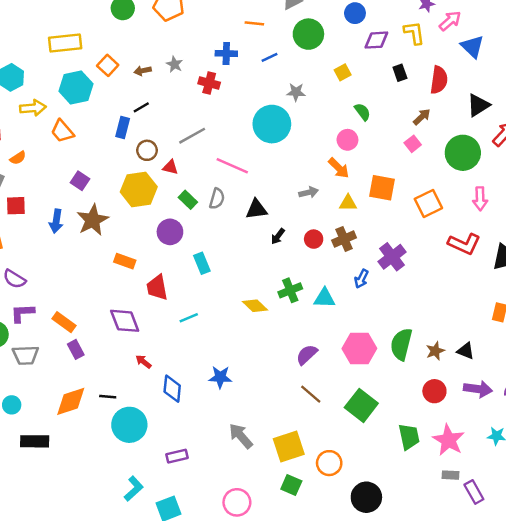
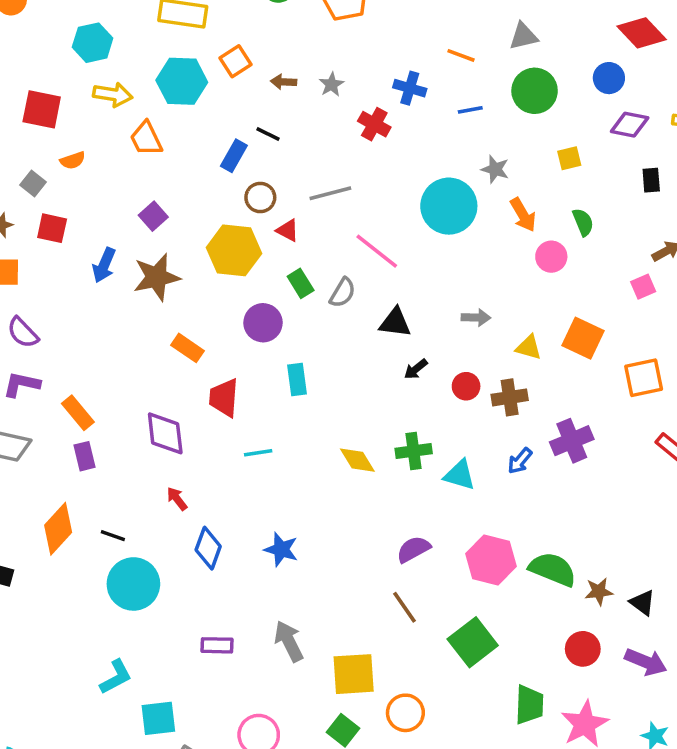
black line: (141, 107) -> (268, 134), turned 42
orange arrow: (339, 168) -> (523, 215), moved
green semicircle: (401, 344) -> (553, 569), turned 84
orange diamond: (71, 401) -> (58, 529), turned -44
purple rectangle: (177, 456) -> (217, 645), moved

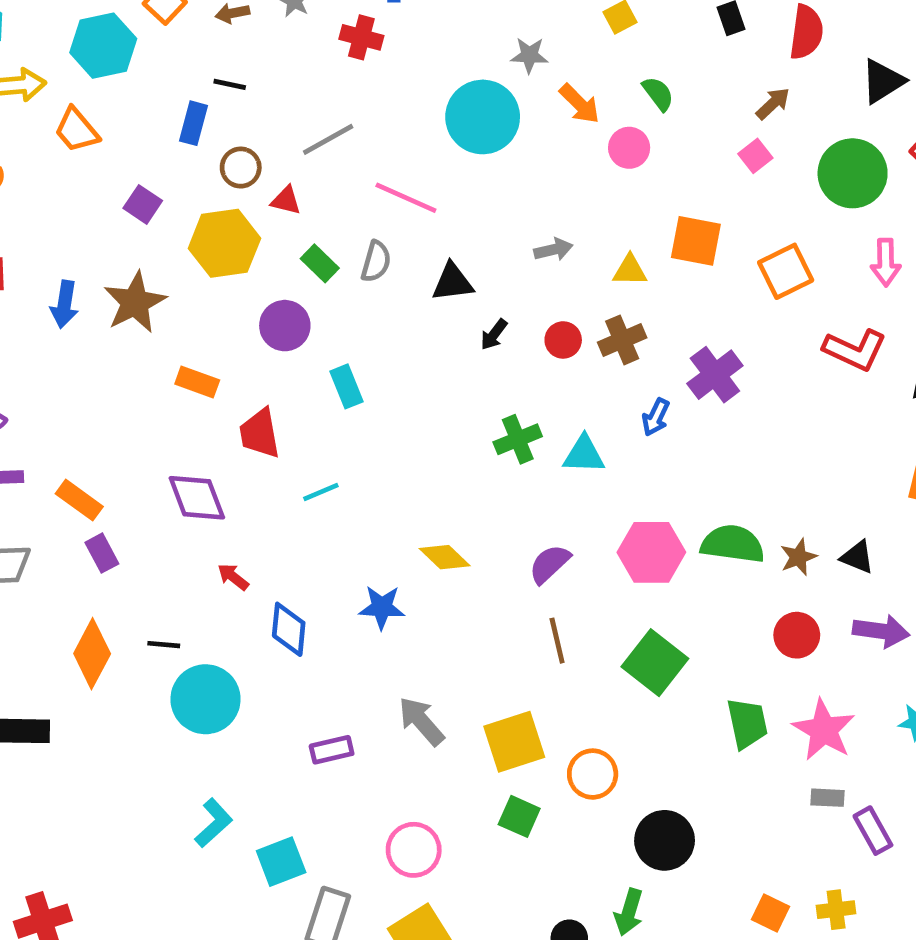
purple square: (153, 216) -> (143, 204), moved
yellow diamond: (357, 460) -> (445, 557), moved
brown line: (404, 607) -> (557, 641), turned 36

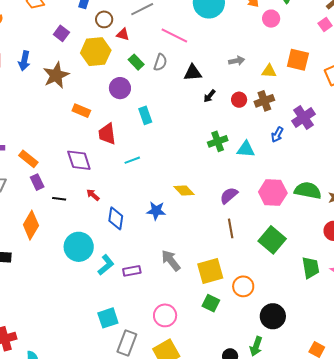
blue arrow: (64, 304) -> (24, 61), moved
black line: (164, 645) -> (59, 199), moved
cyan L-shape: (214, 823) -> (106, 265), moved

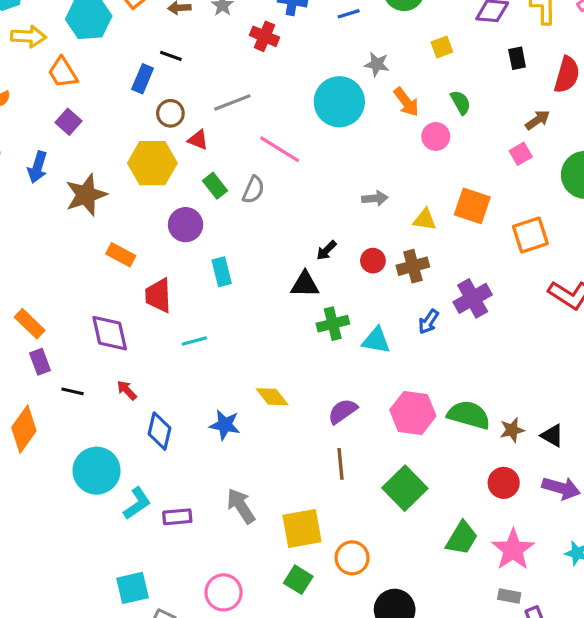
purple square: (61, 33) -> (68, 122), moved
black triangle: (193, 73) -> (305, 284), moved
green trapezoid: (311, 268) -> (462, 538), turned 35

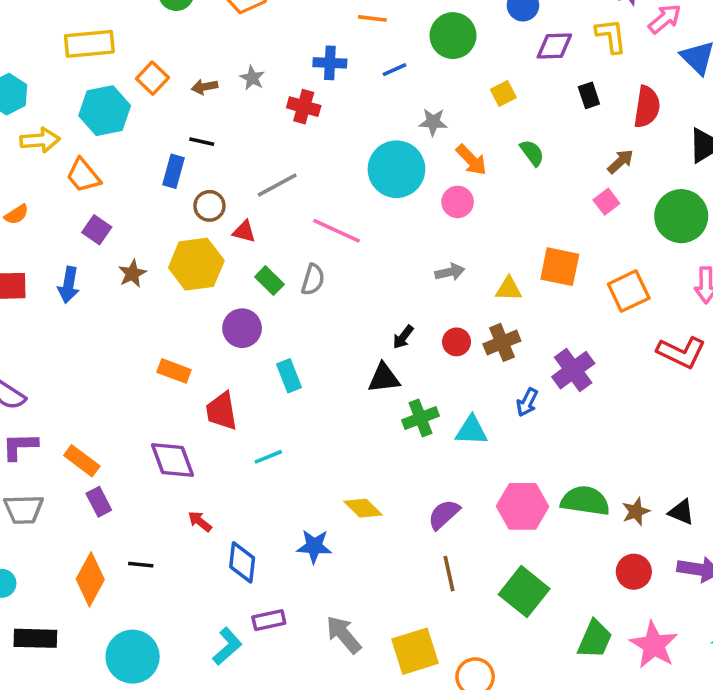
pink circle: (436, 136) -> (458, 202), moved
brown star: (86, 195) -> (132, 274), moved, size x0.6
black line: (73, 391) -> (141, 565), moved
cyan circle: (97, 471) -> (133, 657), moved
purple rectangle: (177, 517) -> (269, 620), moved

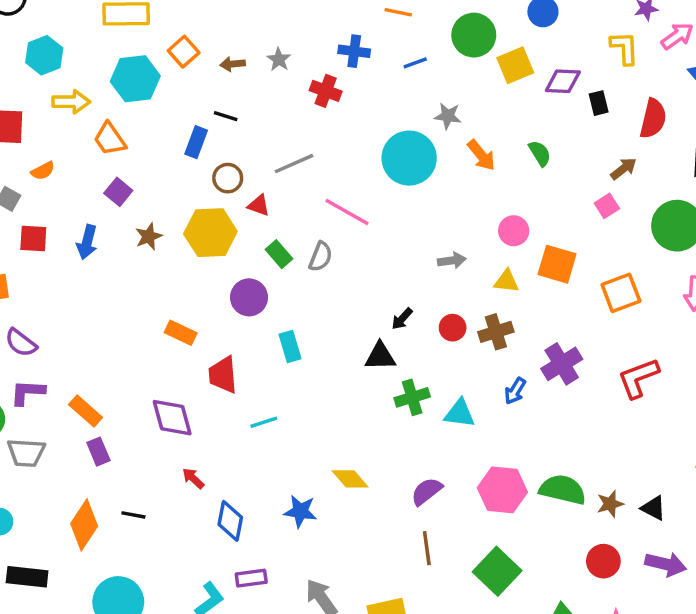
purple diamond: (554, 46) -> (563, 81), moved
yellow square: (503, 94) -> (515, 65), moved, size x1.5
pink circle: (458, 202) -> (514, 231), moved
red L-shape: (681, 352) -> (638, 378), moved, turned 129

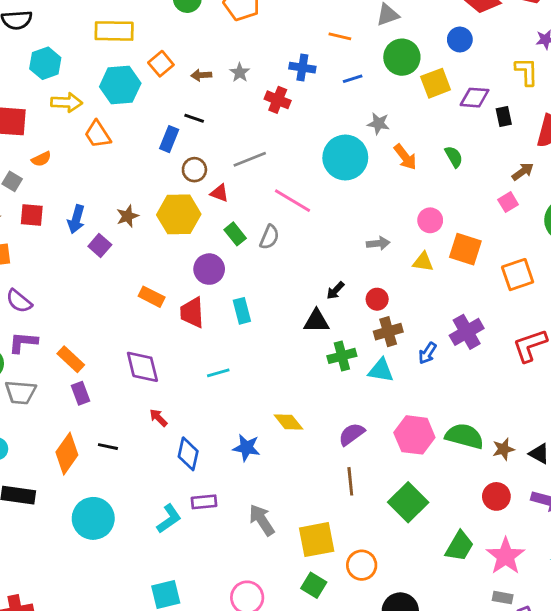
purple square: (118, 192) -> (100, 246), moved
brown cross: (496, 332) -> (388, 332), moved
red trapezoid: (223, 375) -> (192, 312), moved

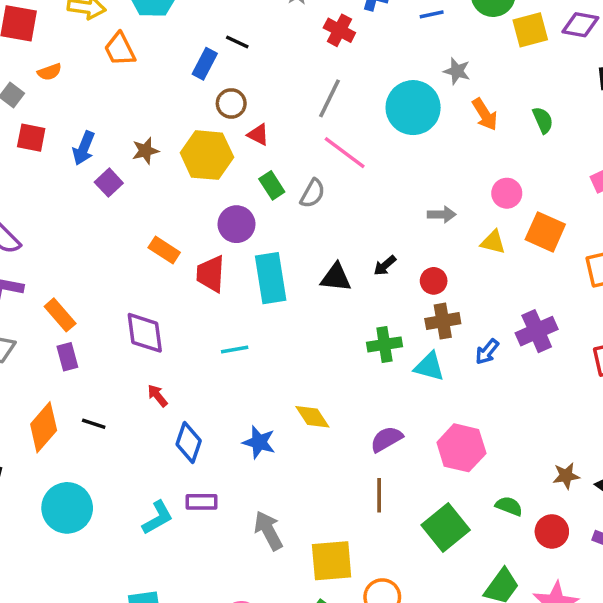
purple diamond: (475, 98) -> (580, 25), moved
gray line: (250, 159) -> (330, 98), moved, turned -48
cyan rectangle: (242, 311) -> (271, 278), size x1.6
black triangle: (316, 321) -> (336, 277), moved
green semicircle: (464, 436) -> (509, 506), moved, size x0.6

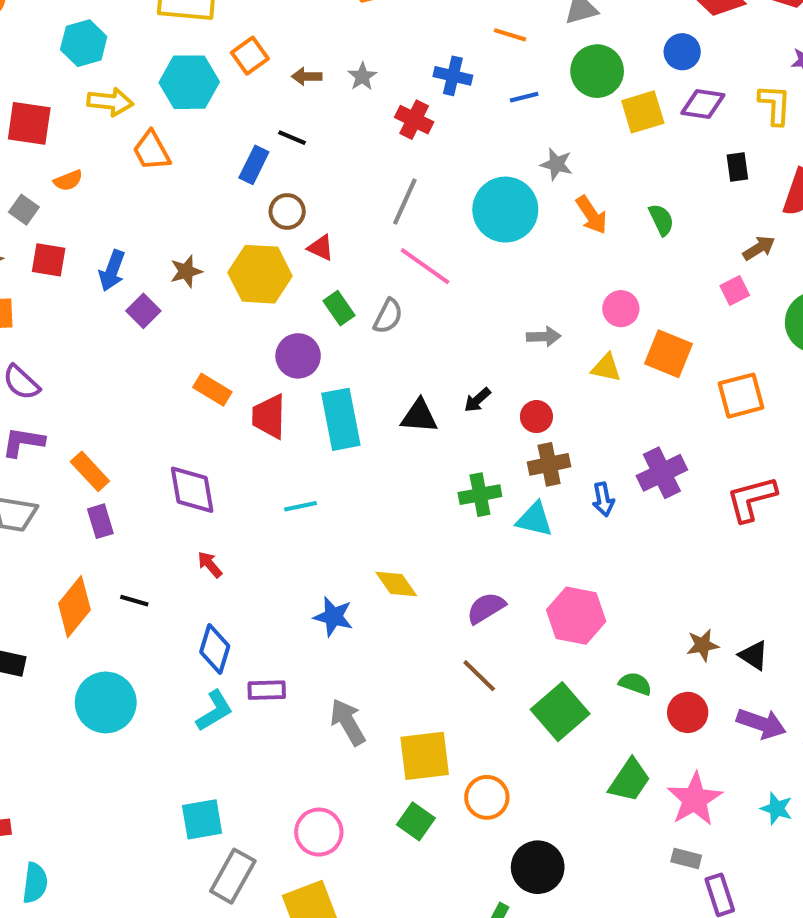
blue arrow: (487, 352) -> (603, 499), turned -48
blue diamond: (189, 442) -> (215, 649), moved
brown line: (379, 495) -> (479, 676), turned -44

